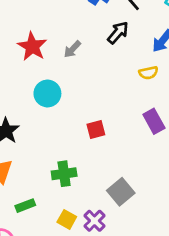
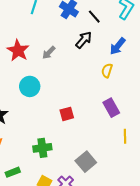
yellow semicircle: (148, 73) -> (107, 71), turned 120

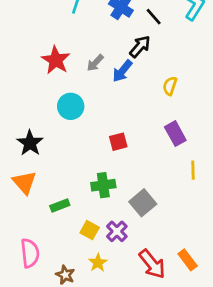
blue arrow: (118, 46) -> (122, 71), moved
green cross: (42, 148) -> (103, 185), moved
green rectangle: (13, 172) -> (60, 206), moved

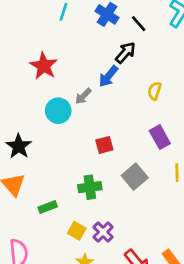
gray arrow: (95, 63) -> (83, 96), moved
gray square: (143, 203) -> (135, 177), moved

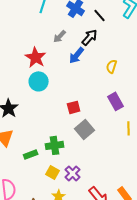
red star: (44, 66) -> (36, 57), moved
gray arrow: (83, 96) -> (60, 36), moved
gray square: (135, 177) -> (85, 129), moved
green cross: (90, 187) -> (55, 145), moved

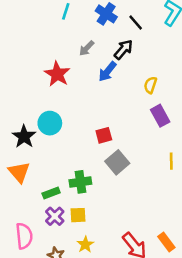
cyan circle: (39, 81) -> (50, 123), moved
purple rectangle: (116, 101) -> (160, 116), moved
yellow square: (53, 172) -> (78, 215), turned -32
purple cross: (73, 173) -> (55, 216), moved

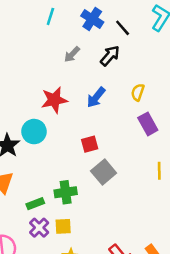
blue arrow: (107, 72) -> (96, 97), moved
red star: (57, 74) -> (54, 100), moved, turned 30

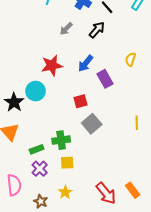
yellow semicircle: (138, 92) -> (131, 59), moved
purple rectangle: (148, 124) -> (105, 79), moved
yellow square: (63, 226) -> (67, 163), moved

